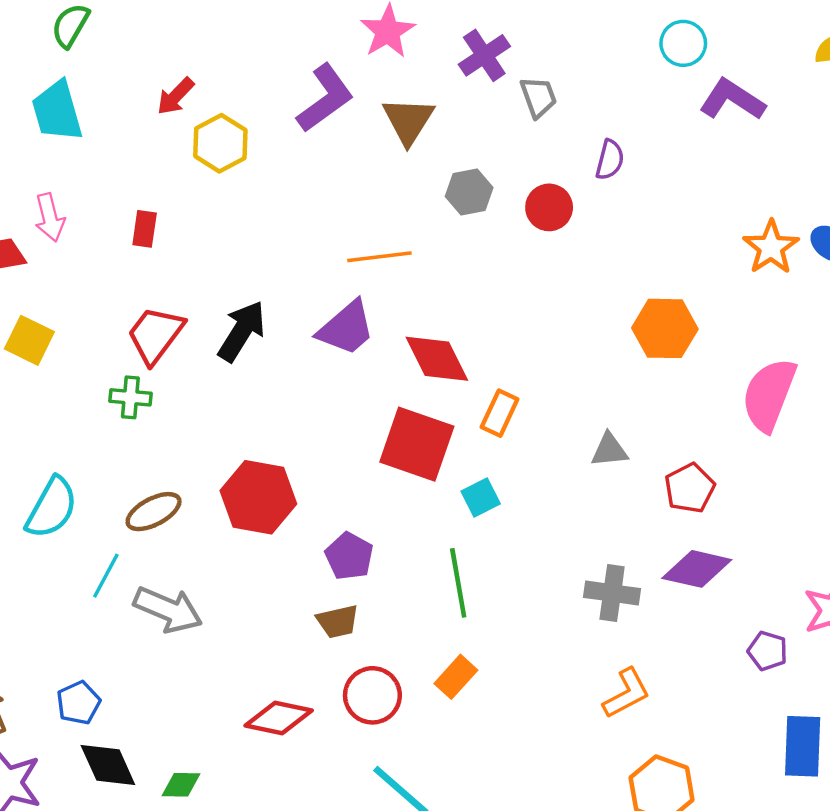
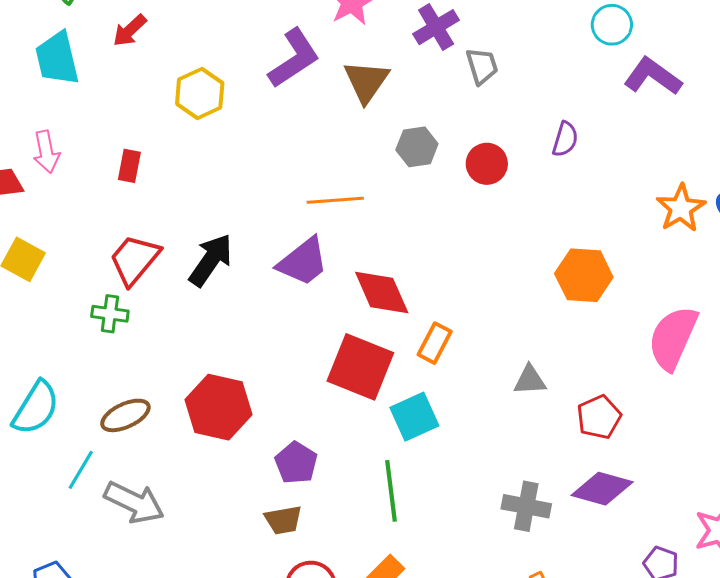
red arrow: (176, 96) -> (130, 30), moved
purple semicircle: (610, 160) -> (565, 139), moved
cyan square: (481, 497) -> (414, 417), size x1.4

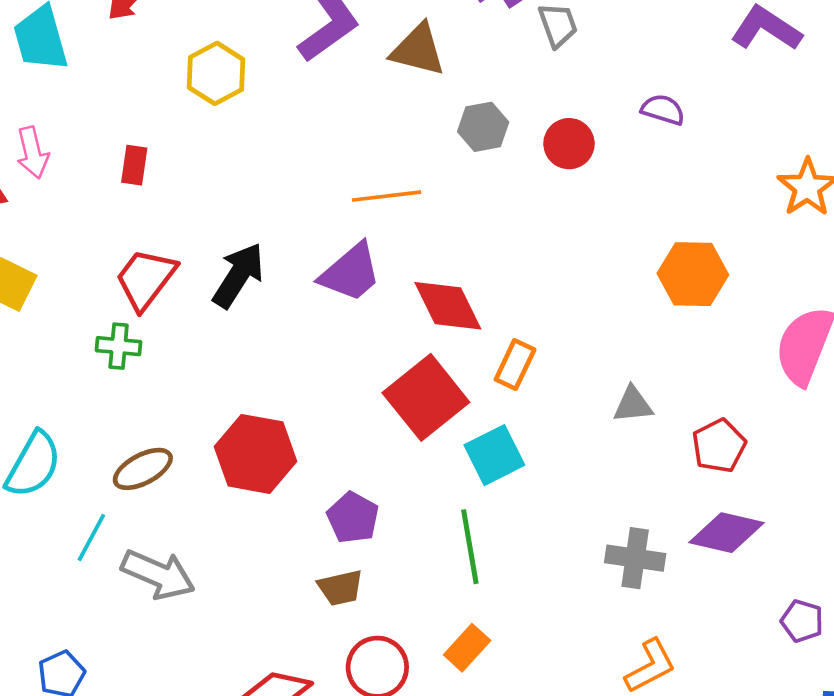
brown triangle: (366, 81) -> (418, 50), turned -48
purple semicircle: (565, 139) -> (663, 110), turned -87
red square: (360, 367) -> (426, 397), turned 32

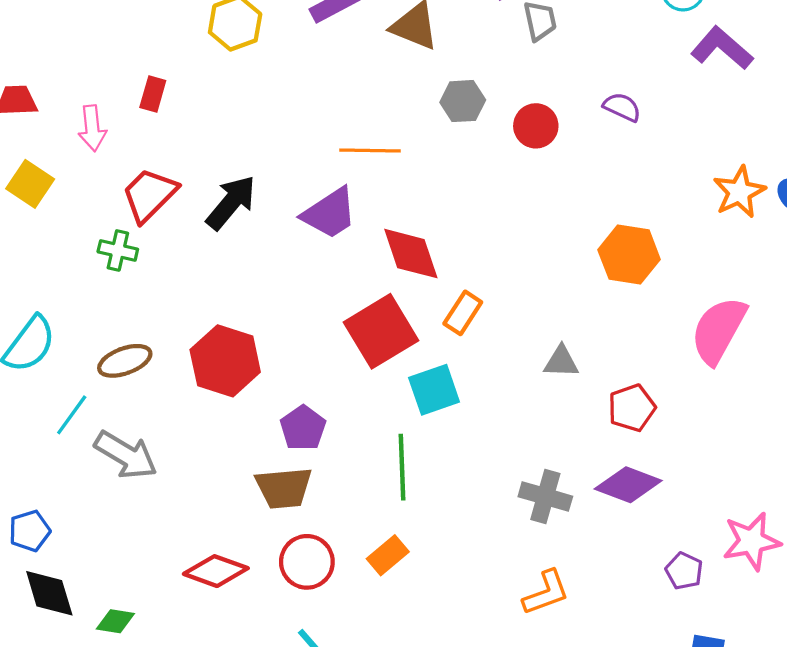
pink arrow: (32, 153) -> (92, 128), moved
brown trapezoid: (340, 588) -> (284, 488), size x1.4

